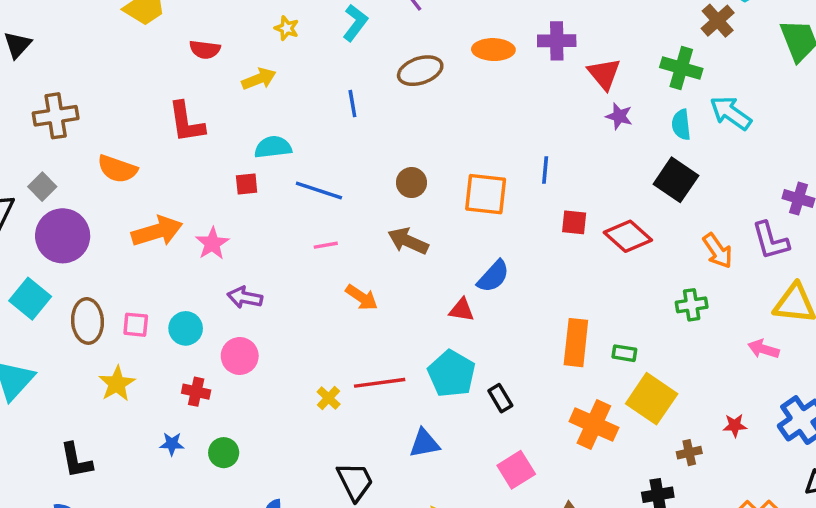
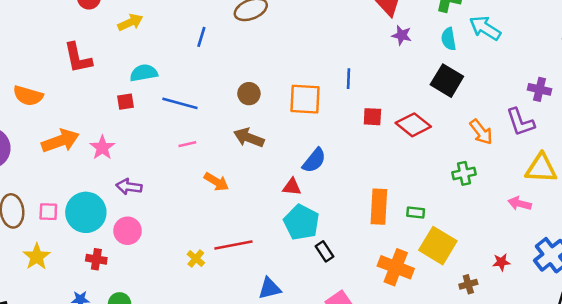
blue line: (352, 104) -> (201, 37), turned 30
cyan circle: (186, 328) -> (86, 212), size x1.6
cyan pentagon: (452, 374) -> (301, 222), moved

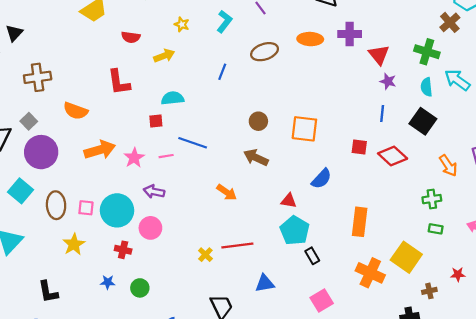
blue line: (349, 79) -> (382, 113), moved
blue line: (180, 103) -> (193, 143), moved
pink line: (187, 144) -> (166, 156), moved
blue semicircle: (314, 160) -> (321, 179), moved
green rectangle: (416, 213) -> (436, 229), moved

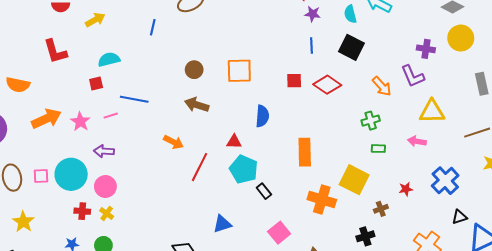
blue semicircle: (321, 179) -> (262, 116), turned -30
yellow star: (74, 244) -> (23, 222), moved
red line: (237, 245) -> (199, 167), moved, turned -48
yellow cross: (205, 255) -> (107, 213), moved

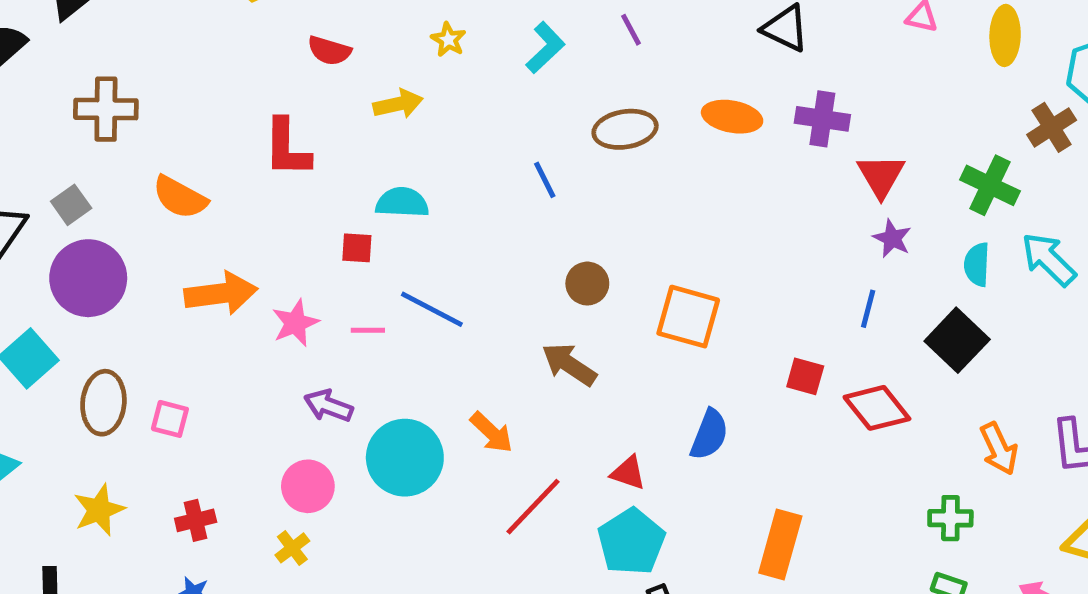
blue line: (153, 27) -> (545, 180), moved, turned -56
cyan circle: (71, 174) -> (405, 458), moved
red cross: (82, 211) -> (196, 520), moved, turned -35

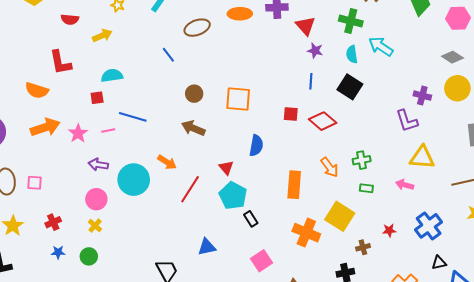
orange semicircle: (180, 197) -> (37, 90), moved
orange arrow: (999, 449) -> (330, 167), moved
red triangle: (628, 473) -> (226, 168), turned 42

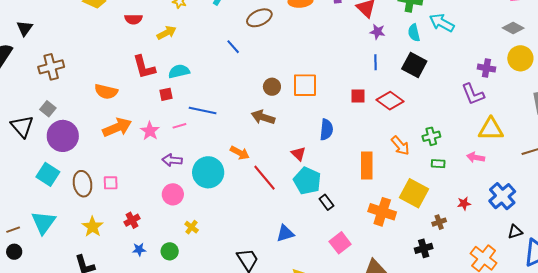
red L-shape: (60, 63) -> (144, 67), moved
brown circle: (194, 94) -> (272, 87), moved
red line: (190, 189) -> (264, 178), turned -68
yellow cross: (95, 226) -> (192, 227), moved

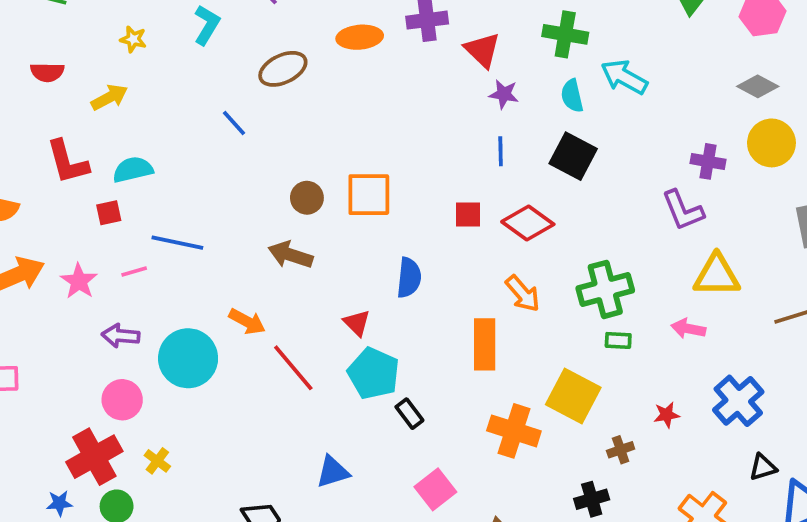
green cross: (431, 136) -> (605, 289), size x1.6
orange arrow: (400, 146) -> (523, 294), moved
red cross: (132, 220) -> (94, 457), moved, size x1.8

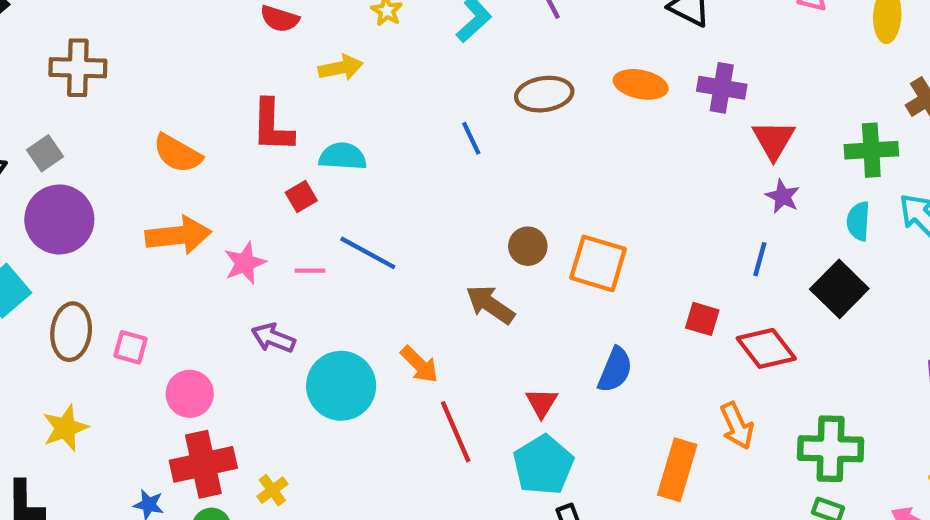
green cross: (565, 34) -> (871, 150), turned -30
red square: (109, 213) -> (301, 196), turned -35
pink circle: (122, 400) -> (190, 394), moved

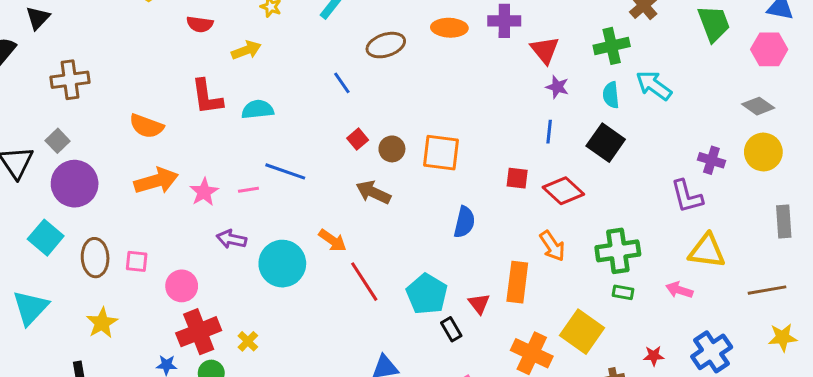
red square: (301, 196) -> (358, 139), moved
red triangle: (542, 403) -> (479, 304), moved

